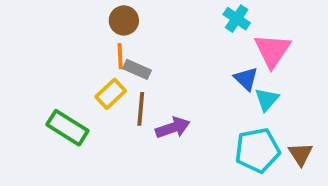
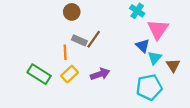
orange line: (120, 56) -> (65, 52), moved
yellow rectangle: (111, 94) -> (70, 74), moved
brown line: (141, 109) -> (94, 39), moved, turned 30
brown triangle: (301, 154) -> (173, 65), moved

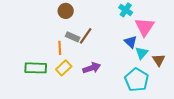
green rectangle: (39, 74) -> (36, 68), turned -30
cyan pentagon: (149, 87) -> (137, 80), turned -30

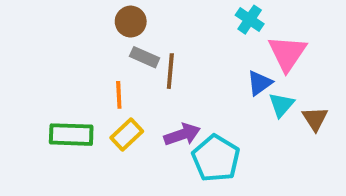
brown line: (86, 36) -> (170, 71), turned -30
gray rectangle: (73, 37) -> (145, 57), moved
blue triangle: (131, 42) -> (260, 83), turned 40
cyan pentagon: (137, 80) -> (216, 158), moved

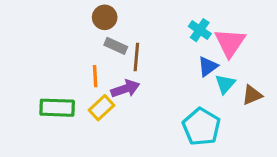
cyan cross: (250, 20) -> (200, 30), moved
brown triangle: (315, 119) -> (252, 95), turned 40
purple arrow: (182, 135) -> (125, 89), moved
cyan pentagon: (216, 158) -> (201, 127), moved

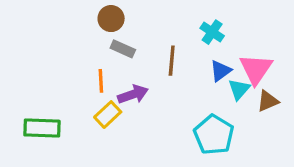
pink triangle: (230, 43) -> (256, 69), moved
brown line: (136, 57) -> (172, 61), moved
green rectangle: (57, 108) -> (42, 128), moved

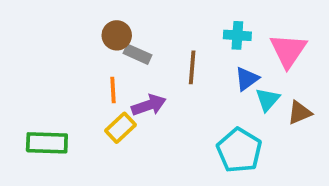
brown circle: (111, 19) -> (117, 35), moved
cyan cross: (212, 32) -> (237, 35), turned -30
pink triangle: (256, 69) -> (288, 50), moved

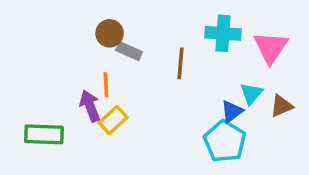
cyan cross: (237, 35) -> (223, 33), size x1.4
blue triangle: (247, 79) -> (232, 111), moved
purple arrow: (149, 105) -> (90, 106), moved, turned -92

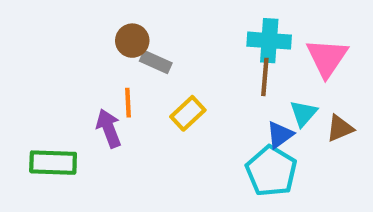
brown line: (180, 63) -> (265, 77), moved
yellow rectangle: (113, 120) -> (188, 113), moved

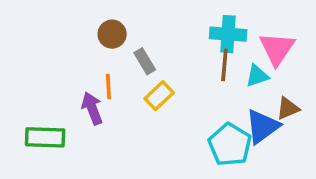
gray rectangle: (156, 62) -> (145, 61), moved, turned 35
cyan triangle: (303, 113) -> (257, 76), moved, turned 30
blue triangle: (280, 135) -> (262, 127), moved, size x1.5

